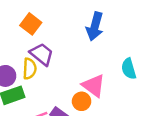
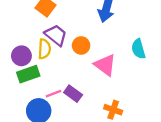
orange circle: (82, 101) -> (81, 45), moved

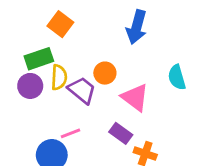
purple trapezoid: (56, 35) -> (82, 90), moved
green rectangle: (28, 74) -> (39, 59), moved
purple rectangle: (73, 94) -> (121, 133), moved

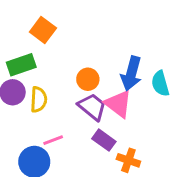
blue arrow: (137, 27) -> (131, 73), moved
yellow semicircle: (59, 77) -> (39, 100), moved
purple trapezoid: (82, 90) -> (92, 107), moved

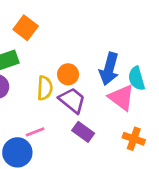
yellow semicircle: (39, 100) -> (45, 88), moved
pink triangle: (118, 104) -> (121, 98), moved
orange cross: (128, 160) -> (134, 139), moved

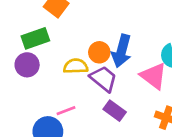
blue arrow: (109, 69) -> (122, 51), moved
yellow semicircle: (45, 88) -> (76, 66), turned -95

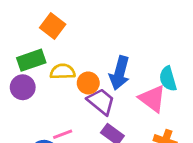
orange circle: (99, 52) -> (88, 83), moved
yellow semicircle: (76, 66) -> (63, 72), moved

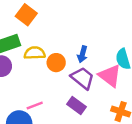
blue arrow: (120, 73) -> (82, 54), size x0.6
purple trapezoid: (101, 101) -> (82, 78), moved

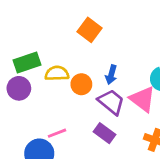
orange square: (26, 15) -> (90, 30), moved

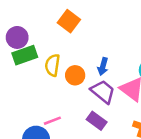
orange square: (90, 30) -> (69, 21), moved
yellow semicircle: (57, 73) -> (52, 65), turned -80
purple circle: (19, 88) -> (17, 37), moved

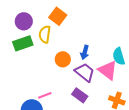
purple circle: (17, 37) -> (24, 21), moved
yellow semicircle: (52, 65) -> (45, 34), moved

